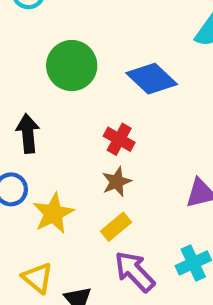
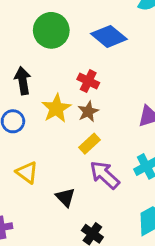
yellow star: (53, 213) -> (56, 108), moved
yellow triangle: (38, 278) -> (27, 172), moved

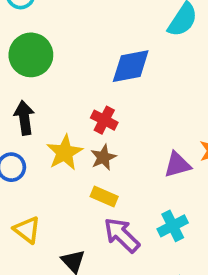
green circle: (51, 30) -> (31, 55), moved
blue diamond: (109, 36) -> (131, 66), turned -52
yellow rectangle: (90, 144) -> (104, 196), turned 65

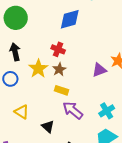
cyan cross: (173, 226) -> (107, 111), moved

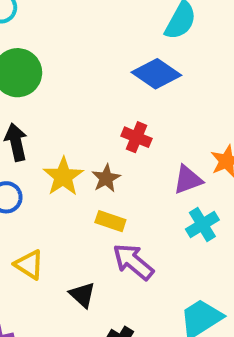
blue diamond: (70, 19) -> (156, 74), moved, turned 50
red cross: (58, 49) -> (136, 137), moved
cyan cross: (107, 111) -> (202, 225), moved

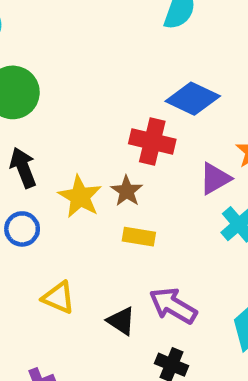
blue diamond: (156, 74) -> (193, 99), moved
red cross: (136, 137) -> (152, 142), size x1.4
purple arrow: (133, 262) -> (173, 306), moved

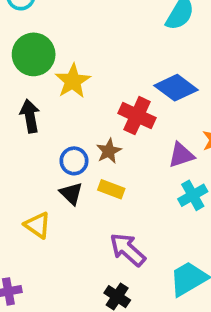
yellow star: (80, 197) -> (73, 81), moved
blue circle: (22, 229) -> (74, 161), moved
black triangle: (121, 321) -> (71, 193), moved

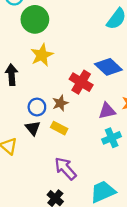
green circle: (34, 54) -> (35, 19), moved

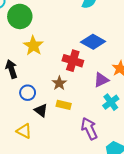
blue circle: (37, 107) -> (28, 93), moved
purple arrow: (65, 168) -> (89, 129), moved, turned 30

